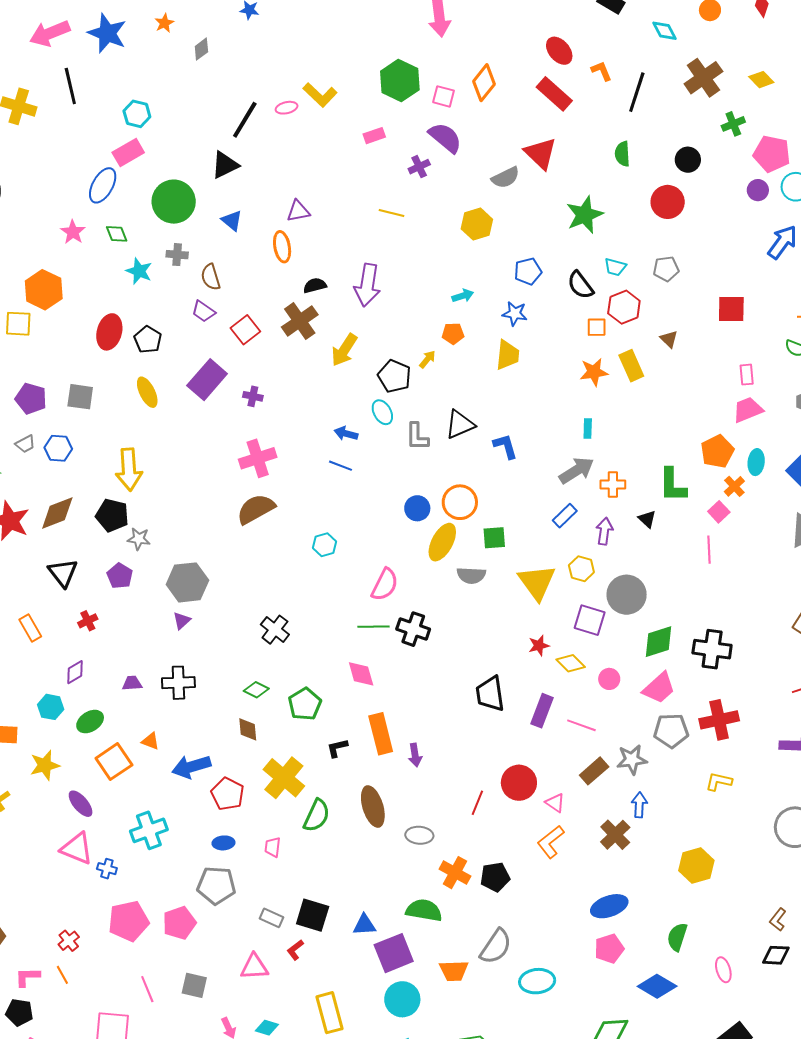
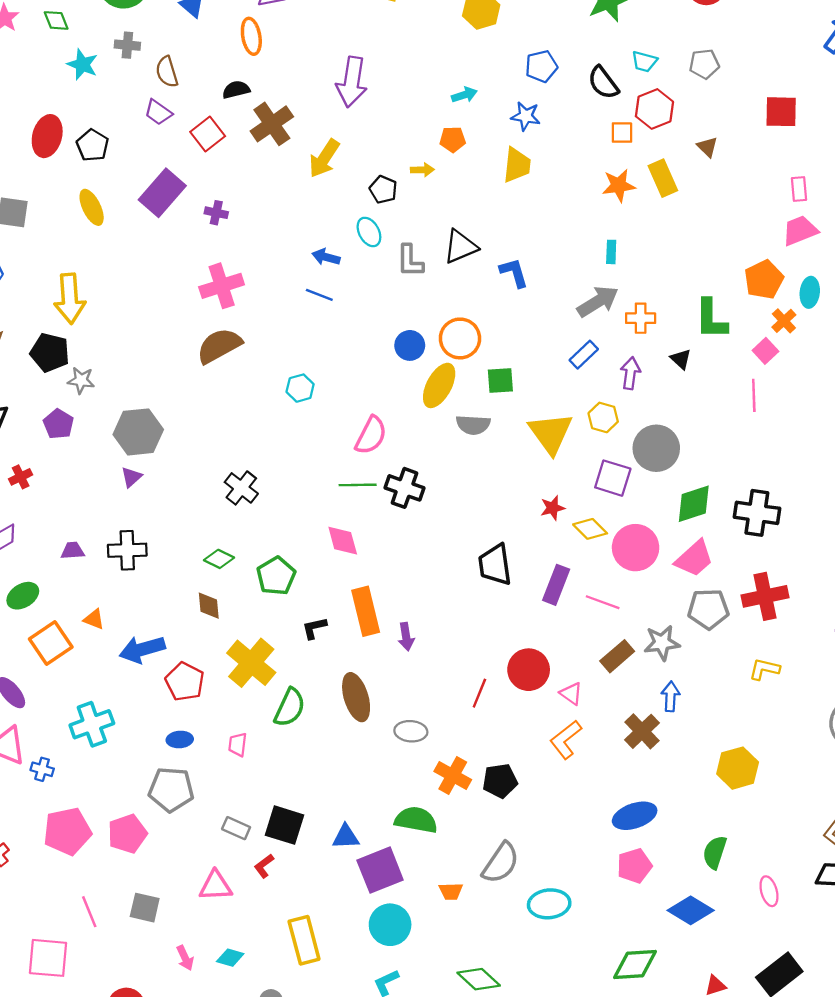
black semicircle: (315, 285) -> (236, 90), moved
yellow arrow: (427, 359) -> (422, 170), turned 48
black pentagon: (394, 376) -> (383, 189), size x0.7
pink circle: (609, 679) -> (636, 548), size x1.8
orange trapezoid: (454, 971) -> (451, 891), size x0.7

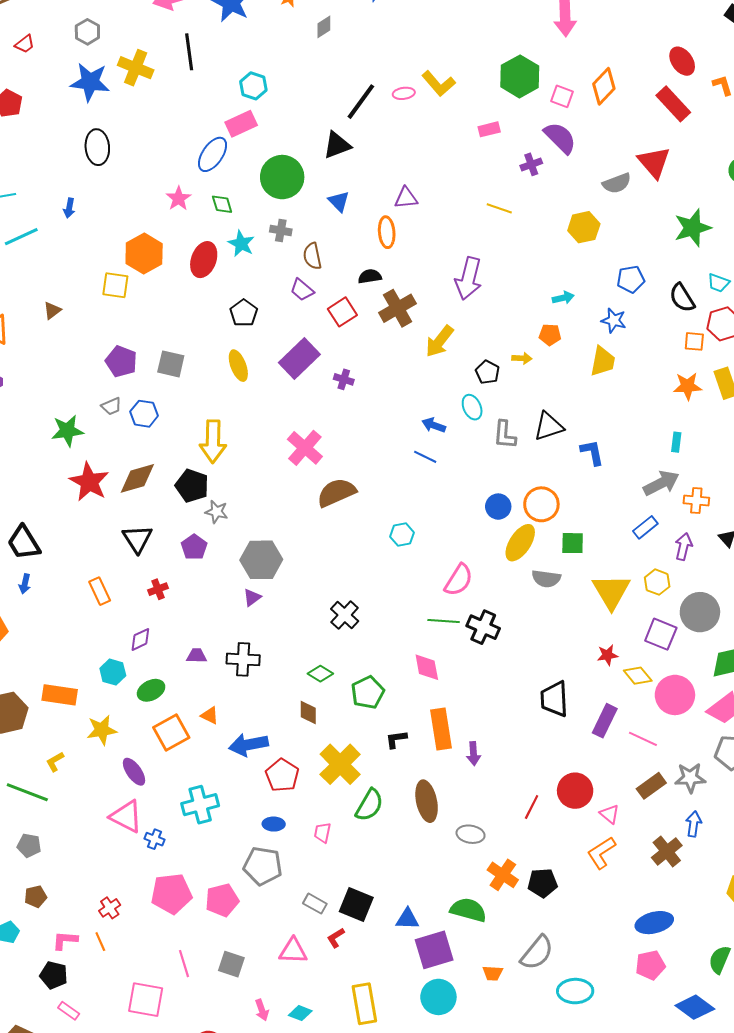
red ellipse: (47, 136) -> (204, 260), moved
pink cross: (222, 286) -> (305, 448), moved, turned -36

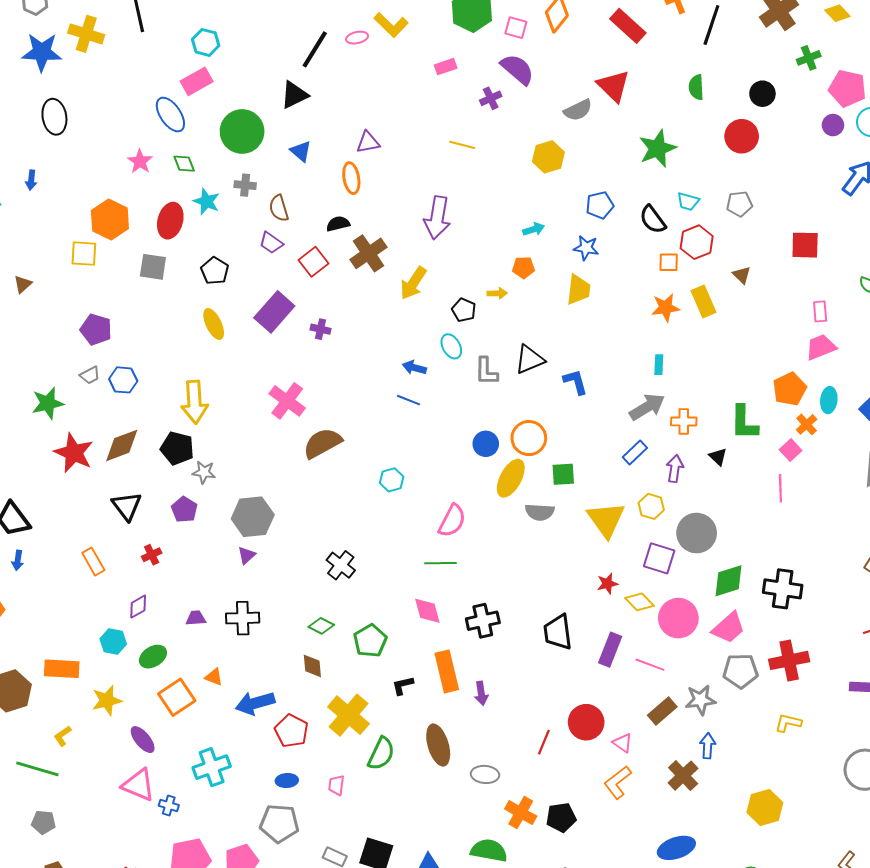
blue ellipse: (213, 154) -> (170, 115), turned -63
gray square: (171, 364) -> (153, 267), moved
black cross: (483, 627) -> (483, 621), moved, turned -32

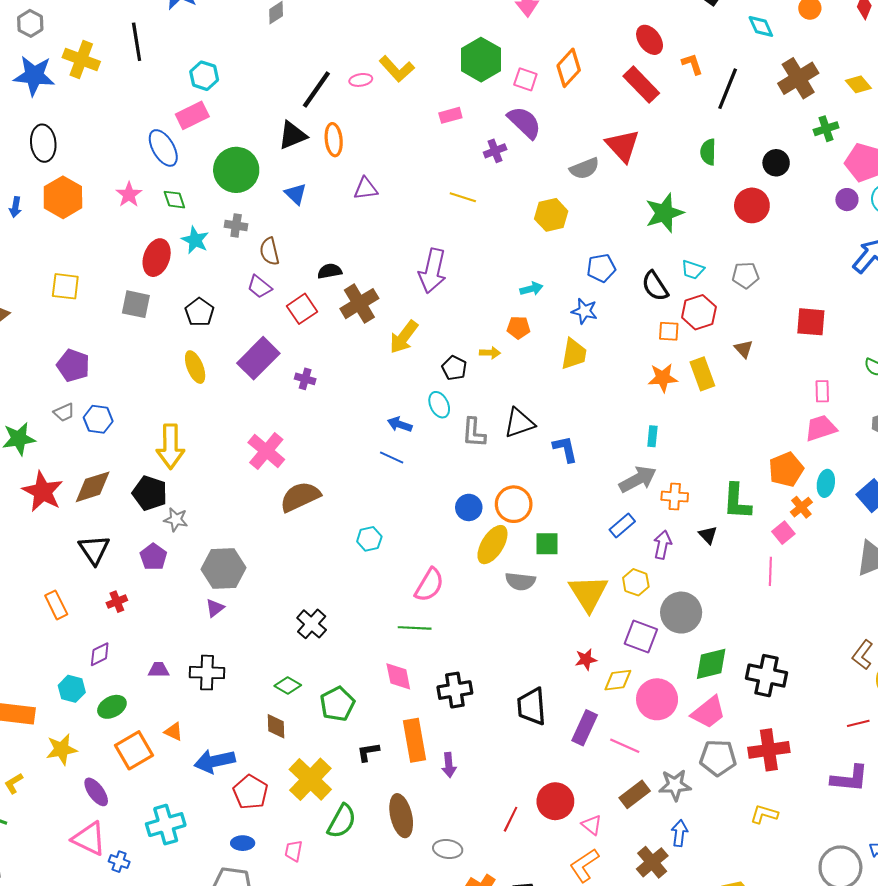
orange ellipse: (351, 178) -> (334, 140), moved
orange hexagon: (110, 220) -> (63, 197), moved
yellow diamond: (639, 602) -> (618, 680), turned -56

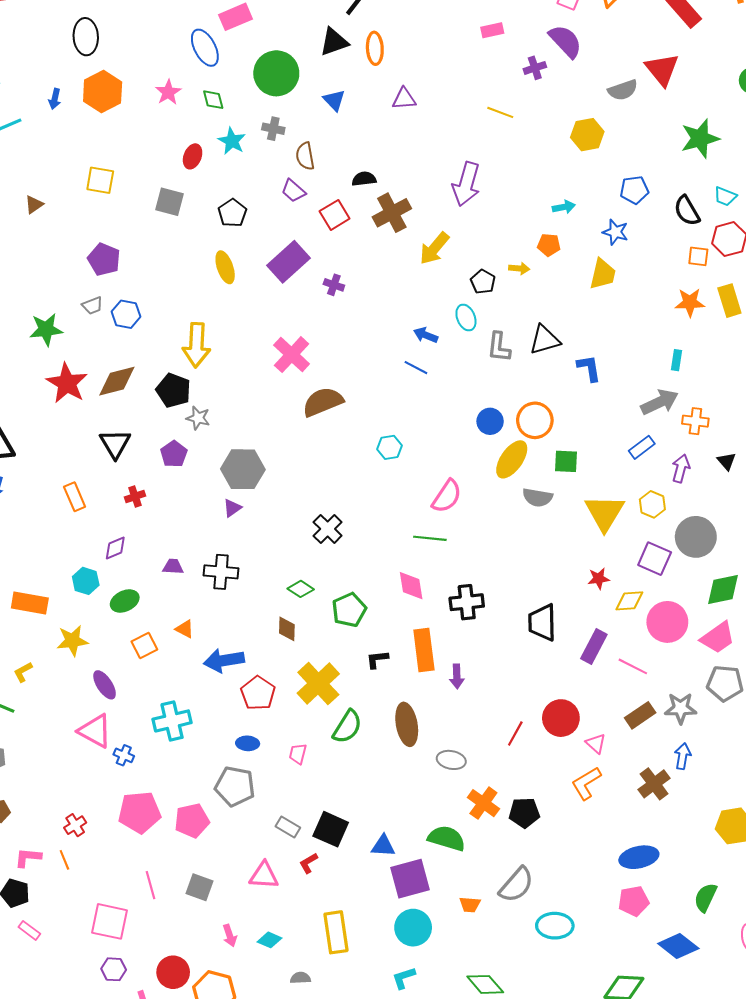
red ellipse: (157, 258) -> (193, 156), size x0.7
orange square: (134, 750) -> (144, 645), size x0.7

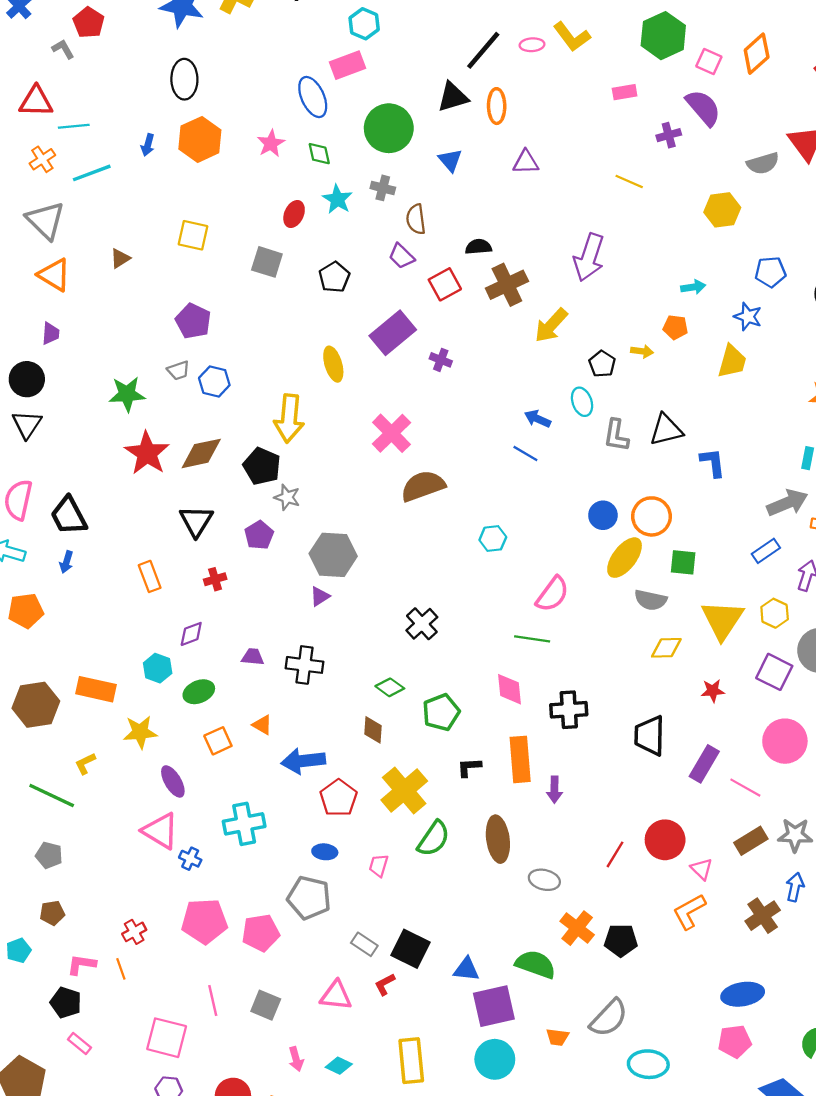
yellow ellipse: (225, 267) -> (333, 364), moved
yellow diamond: (629, 601) -> (666, 648), moved

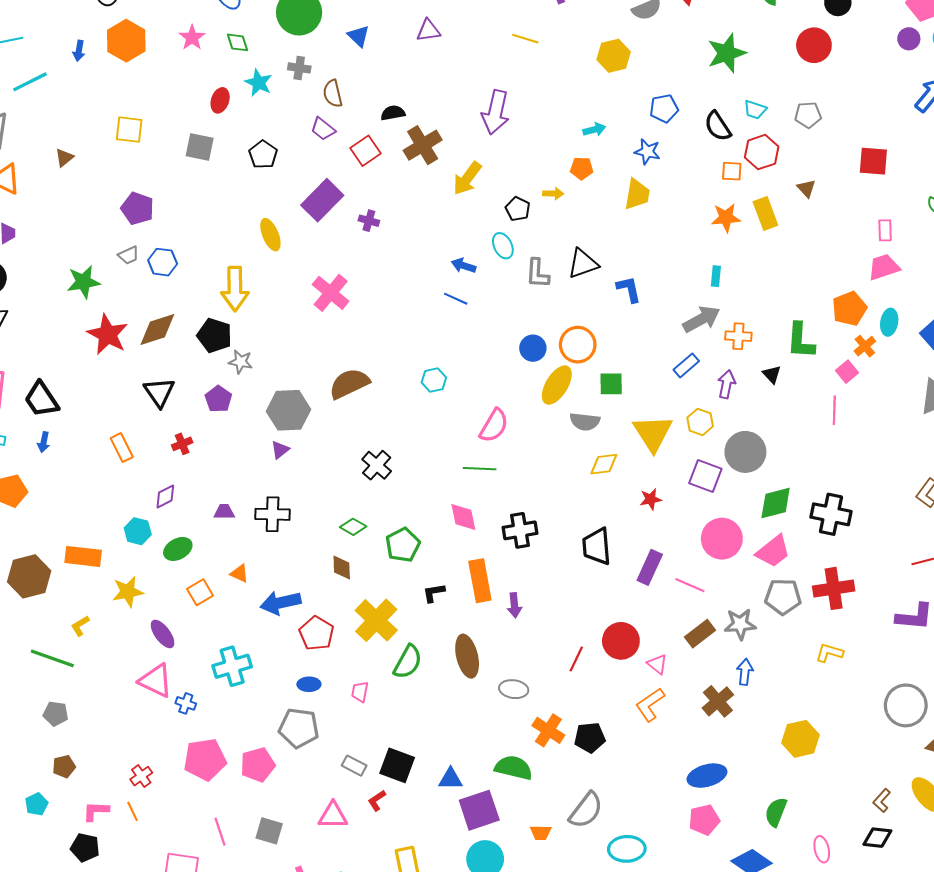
brown semicircle: (423, 486) -> (349, 384), moved

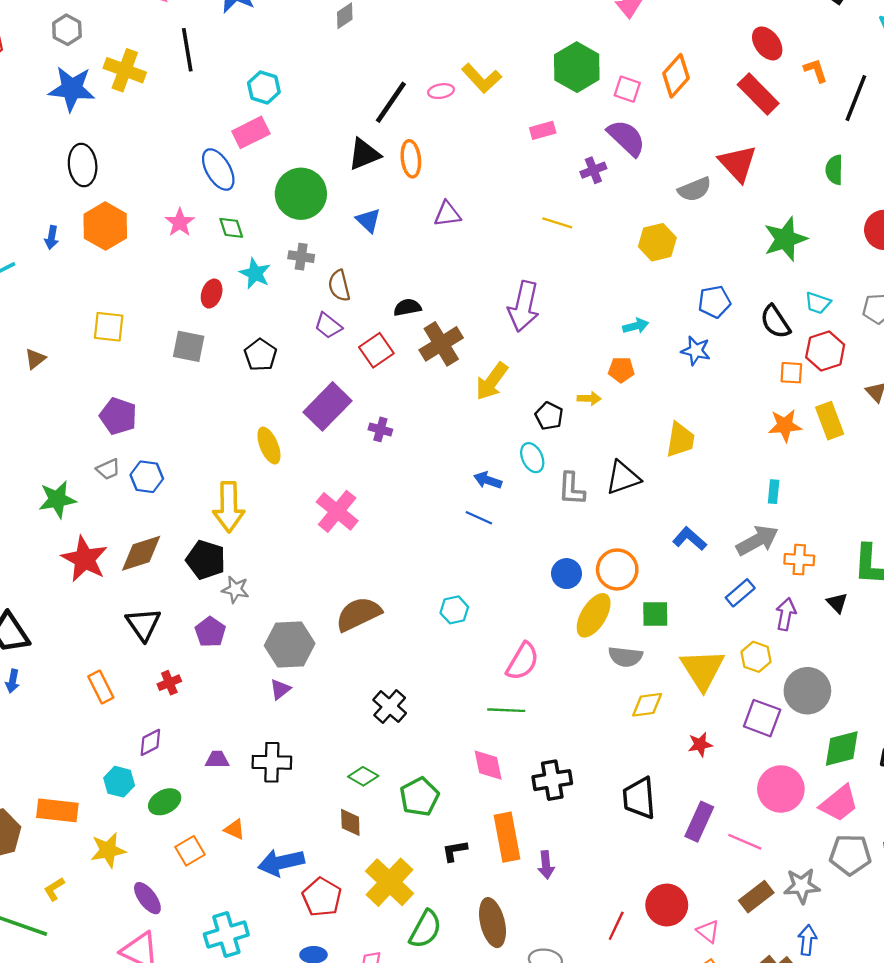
yellow trapezoid: (637, 194) -> (680, 440), moved
blue L-shape: (629, 289) -> (690, 539), moved, turned -36

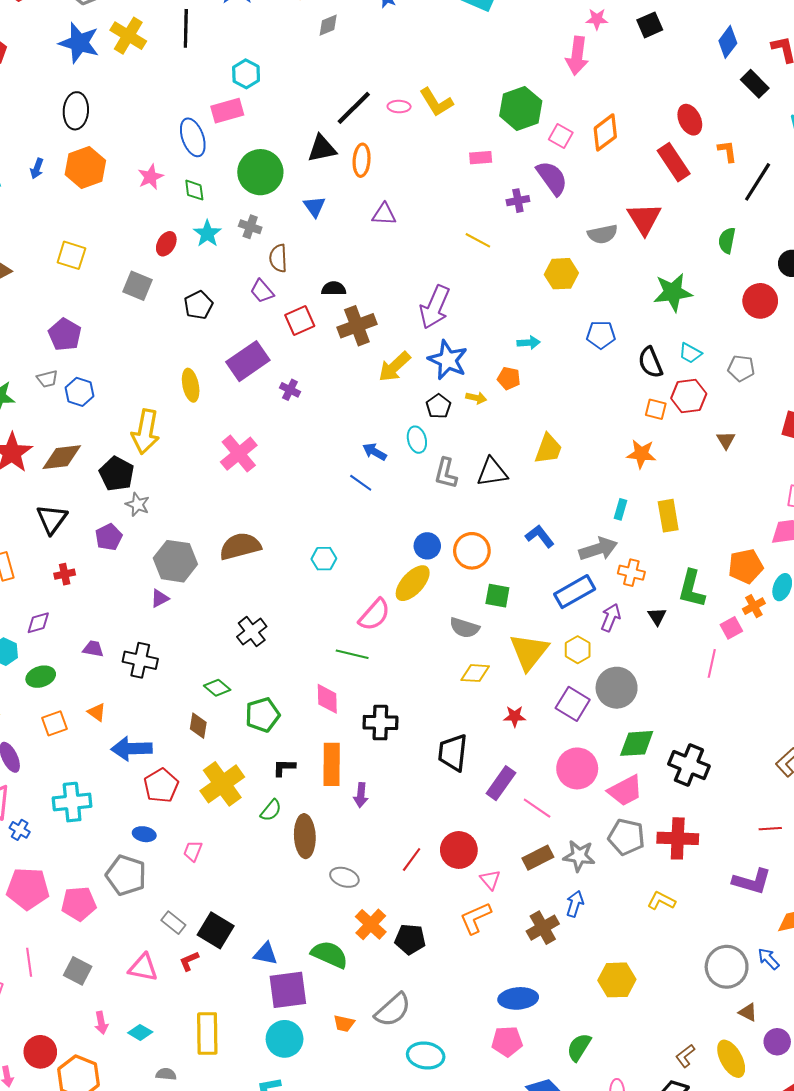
blue star: (696, 351) -> (448, 360), moved, size x1.5
yellow rectangle: (830, 421) -> (668, 516), moved
blue rectangle: (740, 593) -> (575, 592), size x1.5
yellow ellipse: (594, 615) -> (413, 583), moved
green semicircle: (425, 929) -> (271, 810), moved, size x0.7

